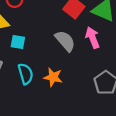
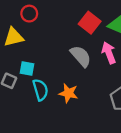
cyan square: (18, 42) -> (27, 68), moved

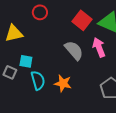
red circle: (29, 14) -> (40, 12), moved

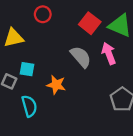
cyan semicircle: (38, 80) -> (29, 106), moved
orange star: (63, 83) -> (56, 85), moved

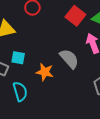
gray semicircle: (81, 57) -> (69, 59), moved

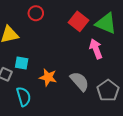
gray semicircle: (69, 59) -> (80, 81), moved

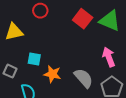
pink arrow: (96, 49) -> (109, 57), moved
cyan square: (22, 63) -> (34, 59), moved

